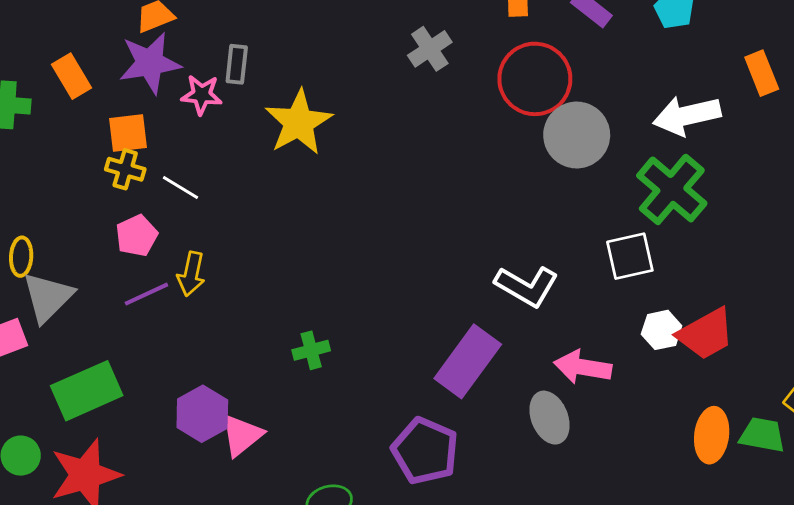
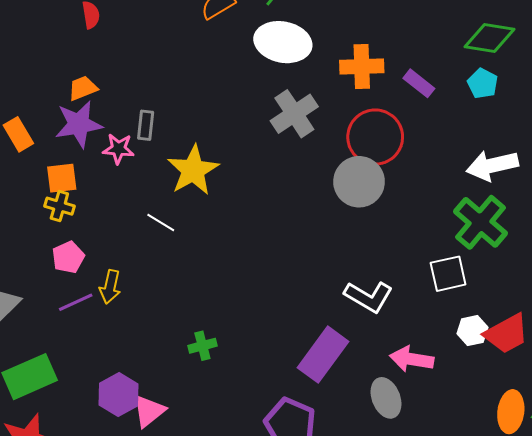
gray cross: (430, 49) -> (294, 114), size x1.4
gray circle: (577, 135) -> (359, 182), moved
white line: (180, 188) -> (161, 223), moved

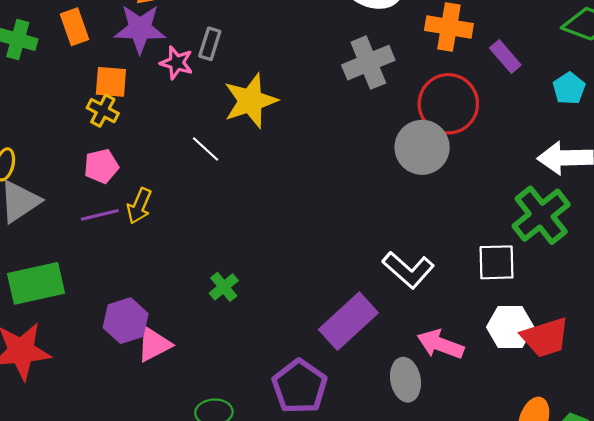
cyan pentagon: (483, 83) -> (569, 88), moved
white hexagon: (472, 331) -> (510, 327), size x1.4
green cross: (202, 346) -> (224, 287), turned -36

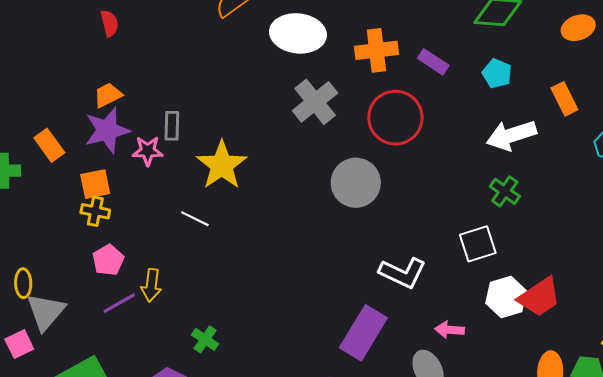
gray circle: (422, 147) -> (356, 183), moved
green cross: (541, 215) -> (505, 191), size x0.6
green cross: (224, 287) -> (205, 339), moved
pink arrow: (440, 344) -> (450, 330), size x0.7

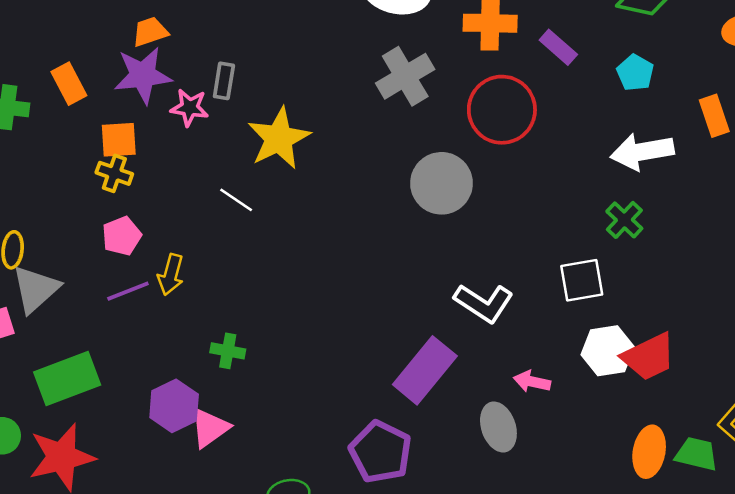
green cross: (205, 339) -> (228, 351), turned -32

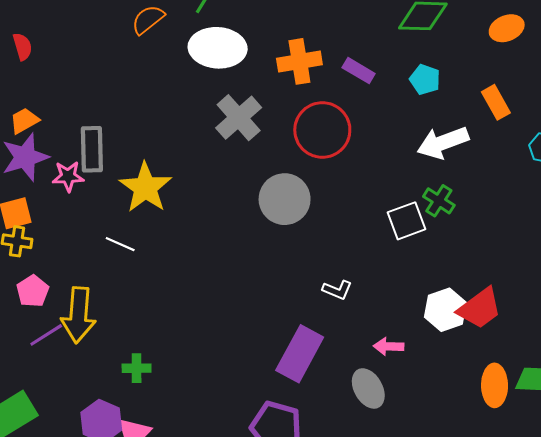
gray rectangle: (224, 81) -> (92, 149), size x1.5
yellow arrow: (171, 275) -> (78, 315), size x1.6
white square: (582, 280) -> (407, 221), moved
white L-shape: (484, 303) -> (337, 290), size x0.6

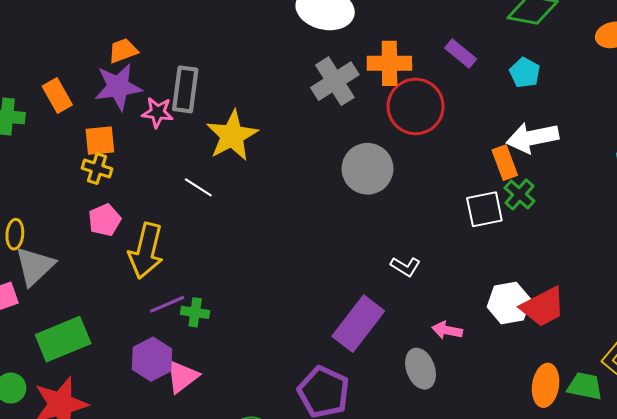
orange cross: (299, 61) -> (389, 63), moved
orange rectangle: (496, 102) -> (505, 163), moved
purple line: (46, 335) -> (167, 304), moved

